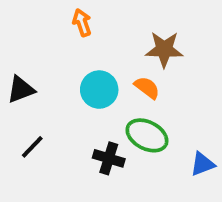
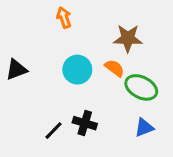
green ellipse: (147, 135) -> (141, 87), moved
black line: (32, 147) -> (54, 131), moved
blue triangle: (202, 164) -> (144, 128), moved

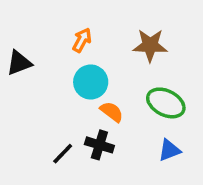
orange arrow: (64, 18) -> (82, 40), moved, turned 48
orange semicircle: (114, 68) -> (112, 112), moved
black triangle: (16, 70) -> (19, 63), moved

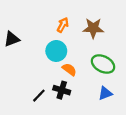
orange arrow: (82, 40) -> (63, 25), moved

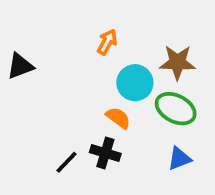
brown star: (93, 28) -> (177, 62), moved
cyan circle: (56, 51) -> (135, 83), moved

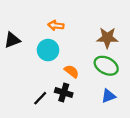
orange arrow: (107, 42) -> (56, 25), moved, turned -112
cyan circle: (135, 83) -> (48, 50), moved

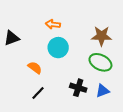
cyan circle: (48, 50) -> (58, 48), moved
orange semicircle: (72, 71) -> (35, 68), moved
black cross: (64, 93) -> (78, 88), moved

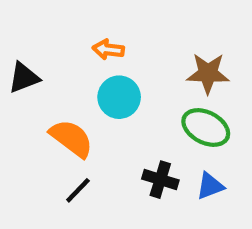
orange semicircle: (35, 68) -> (71, 138), size x1.5

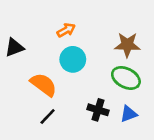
orange arrow: (108, 49) -> (66, 30), turned 144

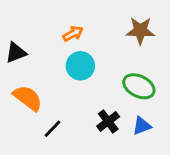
brown star: (127, 45) -> (140, 31), moved
orange semicircle: (44, 85) -> (28, 98), moved
black cross: (98, 110) -> (108, 121), turned 36

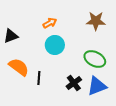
blue triangle: (142, 126) -> (97, 86), size x1.5
black line: (53, 129) -> (39, 78), moved, turned -40

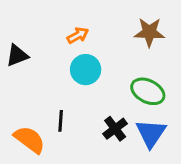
orange semicircle: (19, 67) -> (30, 140), moved
blue triangle: (97, 86) -> (151, 133), turned -35

